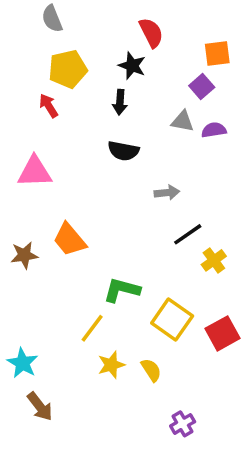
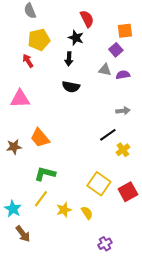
gray arrow: (167, 193) -> (123, 111), moved
green L-shape: (122, 290) -> (45, 174), moved
yellow line: (92, 328) -> (41, 199), moved

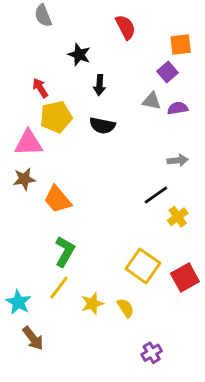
black star: (76, 38) -> (79, 55), moved
yellow pentagon: (39, 40) -> (56, 117), moved
brown star: (14, 147) -> (24, 179), moved
green L-shape: (45, 174) -> (65, 251), turned 105

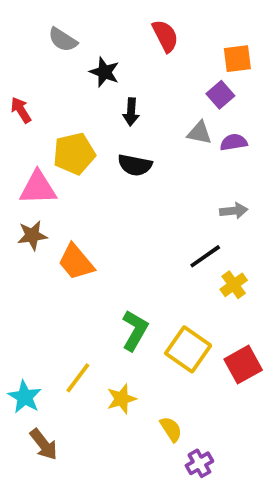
gray semicircle: (43, 16) -> (63, 40), moved, turned -35
red arrow: (40, 88) -> (21, 110), moved
green L-shape: (65, 251) -> (135, 330), moved
yellow semicircle: (126, 308) -> (171, 429), moved

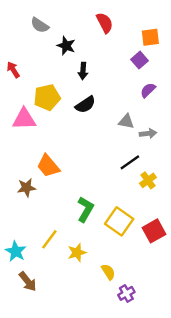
gray triangle: (199, 133) -> (126, 121), moved
purple semicircle: (234, 142) -> (148, 90), turned -35
black semicircle: (135, 165) -> (85, 105), turned -45
brown star: (32, 235) -> (26, 188), moved

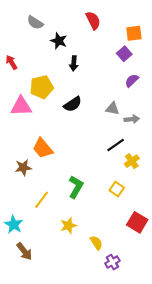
black semicircle: (85, 105) -> (73, 104), moved
yellow square: (119, 221) -> (117, 189), moved, size x0.6
red square: (154, 231) -> (137, 222), moved, turned -30
yellow line: (49, 239) -> (42, 200), moved

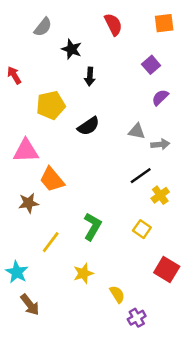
gray semicircle: (35, 23) -> (43, 27), turned -84
orange square: (134, 33) -> (164, 23), moved
pink triangle: (21, 106) -> (26, 151), moved

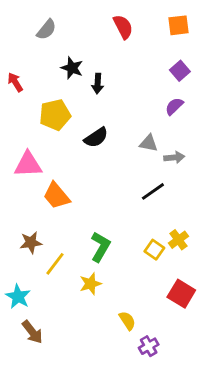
black star: (72, 49) -> (72, 68), moved
purple square: (151, 65) -> (180, 71), moved
yellow cross: (160, 195) -> (178, 240), moved
brown star: (29, 203) -> (31, 243), moved
yellow star: (83, 273) -> (90, 284), moved

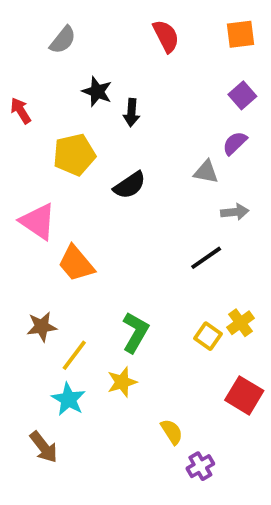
gray triangle: (149, 143) -> (206, 172), moved
pink triangle: (28, 164) -> (38, 222), turned 36
cyan star: (18, 296) -> (68, 399), moved

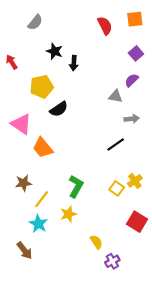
red semicircle: (166, 36) -> (105, 26), moved
black semicircle: (130, 185) -> (59, 109), moved

